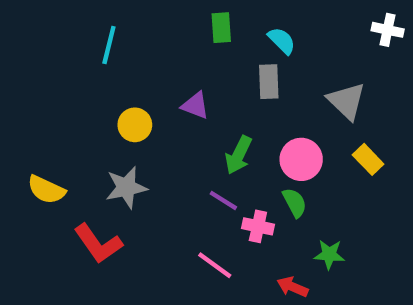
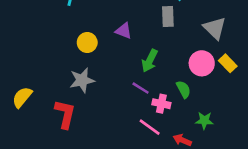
pink circle: (301, 159) -> (202, 63), moved
yellow semicircle: (46, 190) -> (22, 97), moved, turned 105
red L-shape: (98, 244) -> (65, 114), turned -132
pink line: (215, 265) -> (150, 127), moved

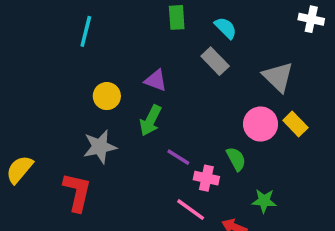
gray rectangle: (168, 16) -> (215, 61), turned -42
green arrow: (150, 61) -> (150, 120), moved

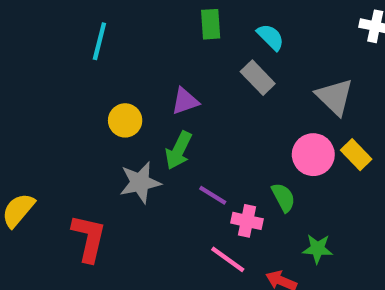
purple triangle: (156, 80) -> (185, 101), turned -40
gray star: (100, 147) -> (140, 182), moved

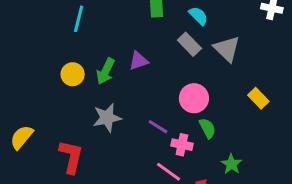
gray triangle: (335, 97) -> (227, 49), moved
yellow circle: (125, 120) -> (73, 74), moved
green arrow: (179, 150) -> (106, 71), moved
pink circle: (313, 155) -> (194, 98), moved
green star: (318, 249) -> (231, 164), turned 30

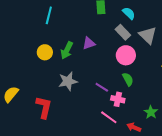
pink circle: (194, 98) -> (126, 55), moved
green semicircle: (207, 128) -> (128, 79), moved

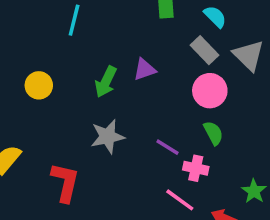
yellow circle: (45, 52) -> (39, 85), moved

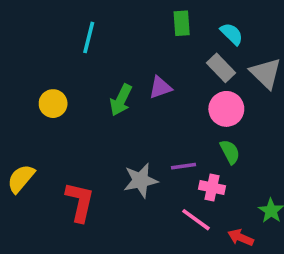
gray star: (108, 136) -> (141, 180), moved
purple line: (168, 147) -> (183, 166), turned -40

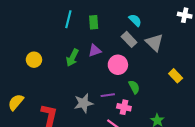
green rectangle: (182, 23) -> (94, 22), moved
cyan line: (89, 37) -> (68, 19), moved
pink circle: (226, 109) -> (118, 65), moved

